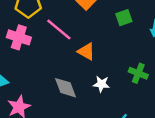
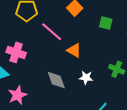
green square: (124, 18) -> (106, 23), turned 32
pink cross: (19, 37) -> (16, 52), moved

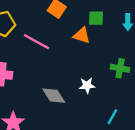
orange triangle: (74, 50) -> (82, 35), moved

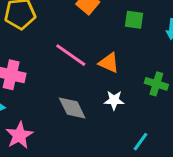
orange triangle: (82, 35) -> (109, 63), moved
pink line: (36, 42) -> (71, 55), moved

